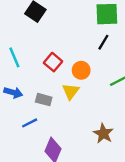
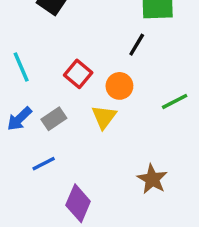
black line: (103, 42) -> (137, 45), moved
blue arrow: (13, 93) -> (19, 119), turned 120
gray rectangle: (44, 100) -> (54, 119), moved, turned -49

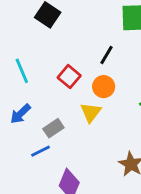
black line: (137, 45) -> (106, 55), moved
gray rectangle: (54, 119) -> (53, 128), moved

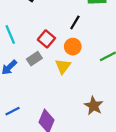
gray rectangle: (53, 128) -> (34, 59), moved
blue line: (40, 151) -> (12, 111), moved

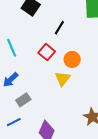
black line: (75, 22) -> (59, 28), moved
gray rectangle: (34, 59) -> (23, 100), moved

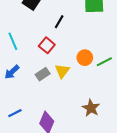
orange circle: (72, 59) -> (85, 58), moved
gray rectangle: (23, 100) -> (43, 74), moved

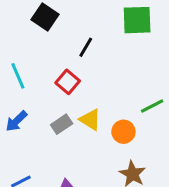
orange circle: (85, 58) -> (123, 132), moved
yellow triangle: (62, 71) -> (90, 120), turned -35

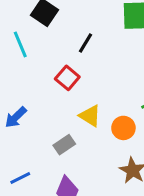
cyan line: (18, 76) -> (20, 44), moved
gray rectangle: (62, 124) -> (64, 145), moved

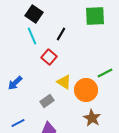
cyan line: (20, 44) -> (32, 36), moved
orange circle: (123, 128) -> (86, 90), size x1.5

